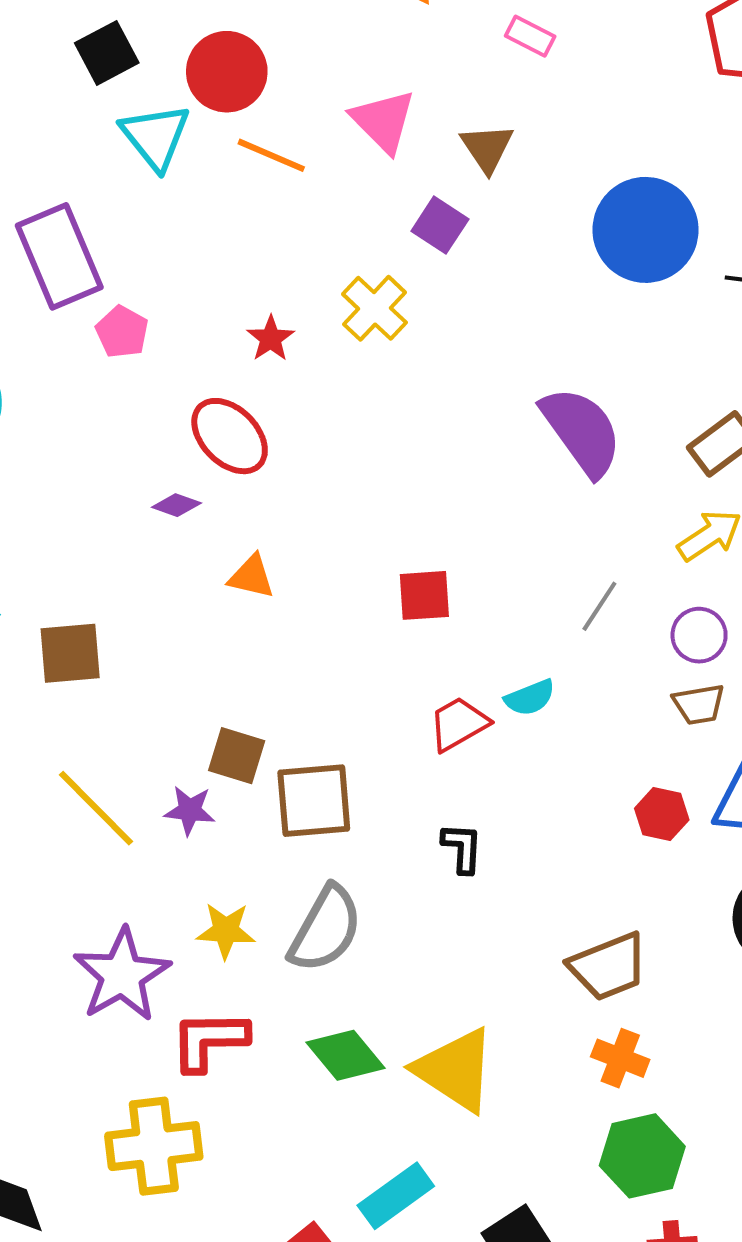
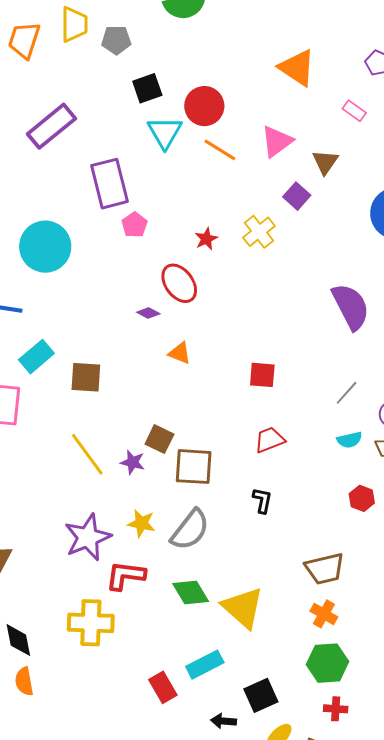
pink triangle: (383, 121) -> (277, 141), turned 30
cyan semicircle: (530, 698) -> (349, 440), moved

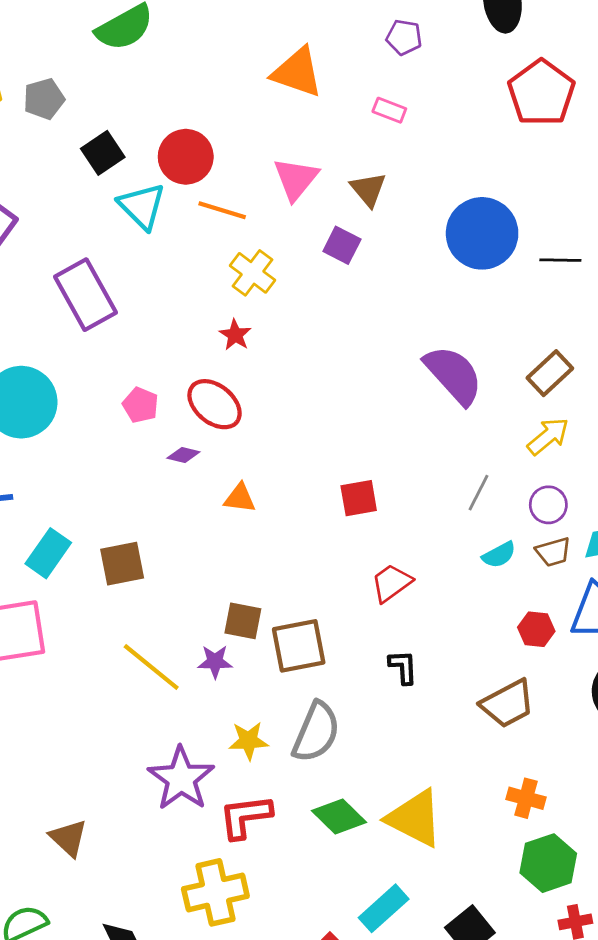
pink pentagon: (135, 225) -> (140, 405), moved
yellow cross: (259, 232) -> (252, 273), moved
brown trapezoid: (325, 569) -> (508, 704), moved

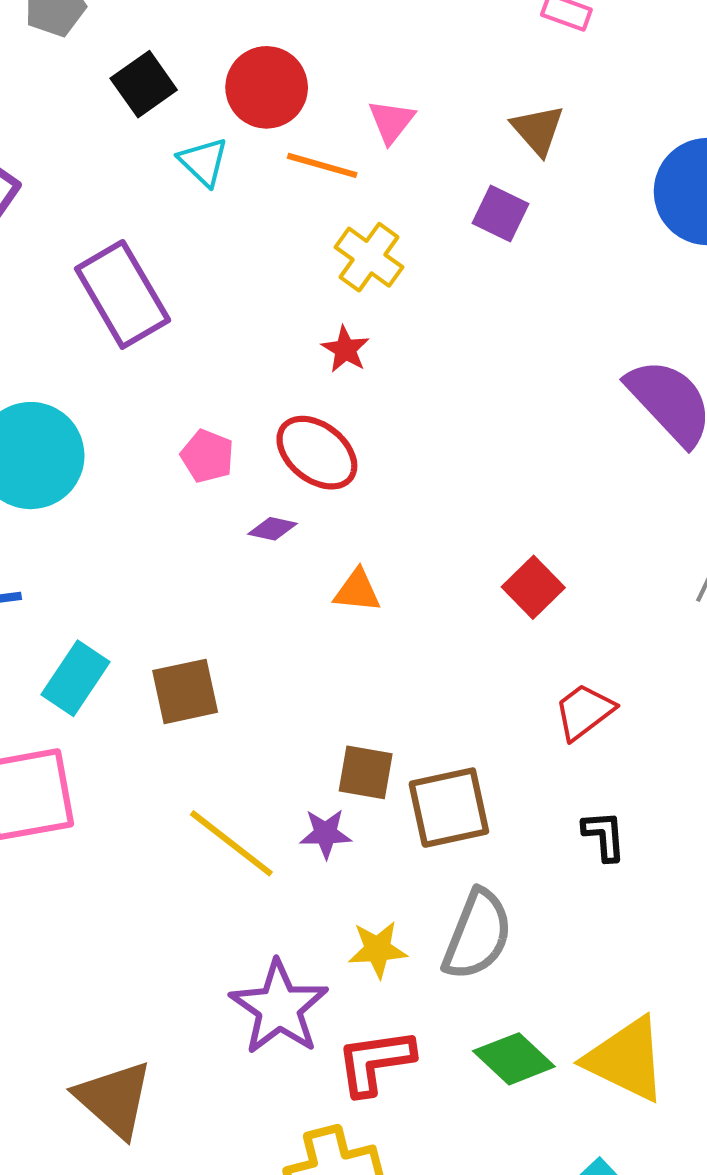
pink triangle: (296, 179) -> (391, 121), moved, size x0.7
cyan triangle: (142, 206) -> (203, 162), size x0.7
red square: (359, 498) -> (533, 587), turned -33
brown triangle: (68, 838) -> (114, 1099), size x1.4

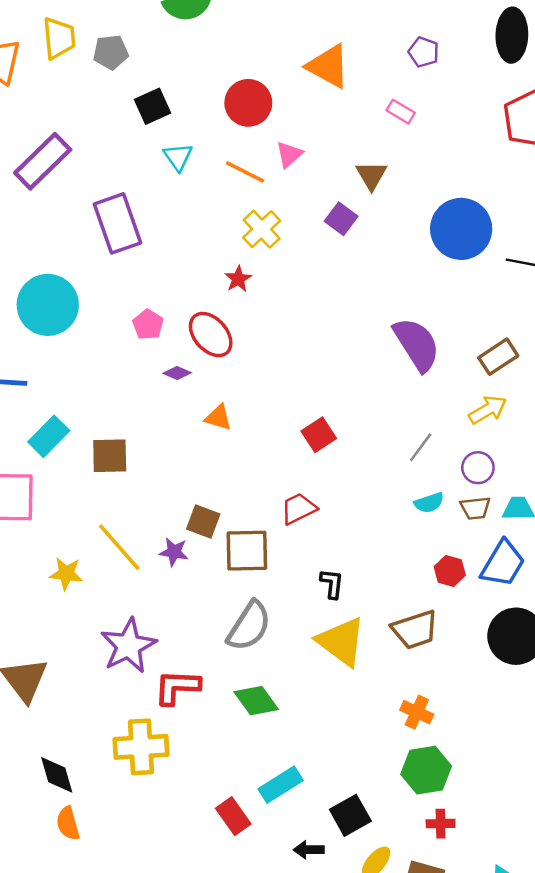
red circle: (267, 87) -> (248, 103), moved
red trapezoid: (584, 712) -> (299, 509), moved
yellow star: (378, 949) -> (66, 574), moved
yellow triangle: (626, 1059) -> (341, 642), moved

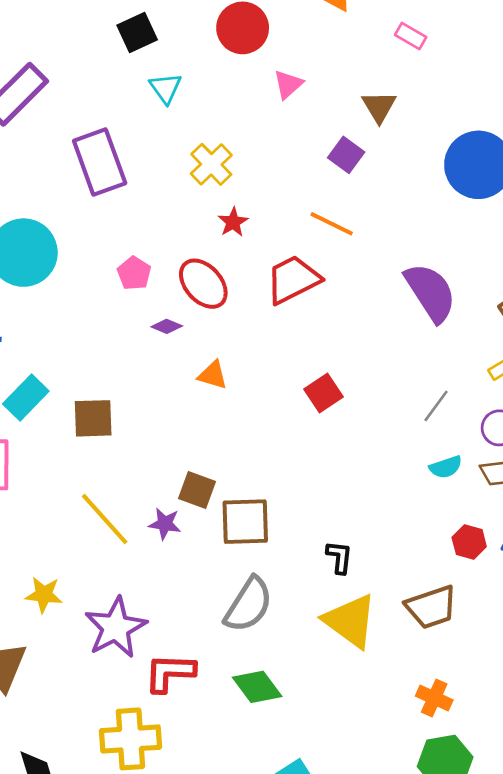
orange line: (245, 172) -> (332, 224), moved
yellow cross: (262, 229) -> (211, 164), moved
red trapezoid: (299, 509) -> (293, 279), moved, size x1.4
yellow star: (66, 574) -> (44, 595), moved

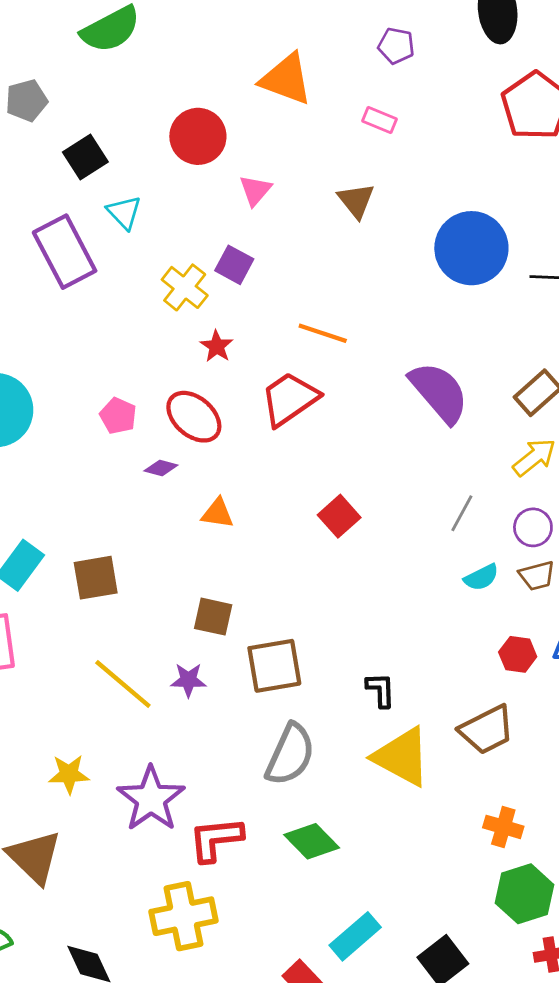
purple square: (346, 155) -> (234, 265), moved
purple rectangle: (100, 162) -> (65, 252), moved
brown square: (197, 490) -> (213, 617), moved

